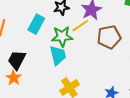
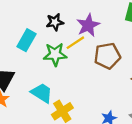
cyan trapezoid: (58, 55) -> (42, 93), moved, turned -45

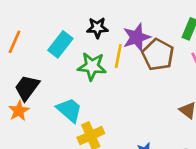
yellow line: (75, 43) -> (118, 56), turned -54
brown pentagon: (107, 56) -> (158, 55), moved, turned 30

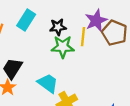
black star: (97, 28) -> (58, 27), moved
cyan rectangle: (60, 44) -> (26, 20), moved

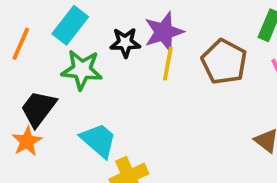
purple star: (96, 20) -> (164, 32), moved
green star: (63, 47) -> (82, 70), moved

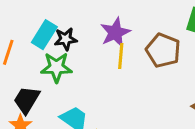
black star: (125, 43) -> (66, 39), moved

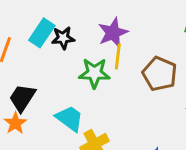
brown pentagon: (163, 50) -> (160, 74), moved
green star: (56, 67) -> (94, 73), moved

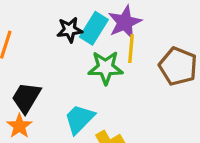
cyan rectangle: (42, 33) -> (94, 28), moved
cyan trapezoid: (70, 118) -> (79, 119), turned -80

